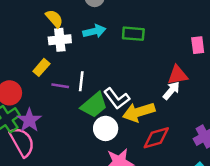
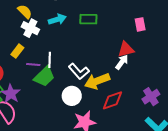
white cross: (60, 40) -> (30, 28), turned 36
green trapezoid: (94, 105) -> (44, 76), moved

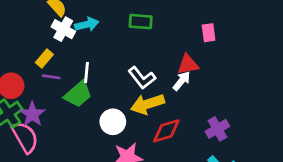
cyan arrow: (57, 19) -> (87, 24), moved
purple line: (33, 64) -> (51, 77), moved
white L-shape: (79, 71) -> (142, 78), moved

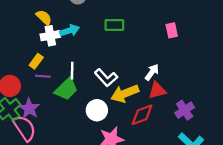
white cross: (63, 29) -> (50, 36), turned -36
red triangle: (188, 64) -> (157, 90), moved
white L-shape: (142, 78) -> (106, 78), moved

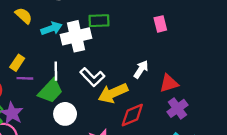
white cross: (50, 36) -> (76, 36), moved, size x1.4
red triangle: (157, 90) -> (169, 83), moved
white circle: (97, 110) -> (65, 114), moved

